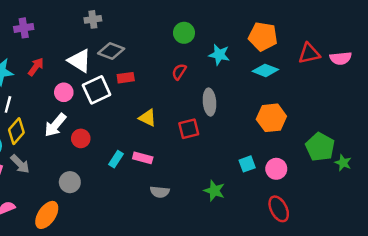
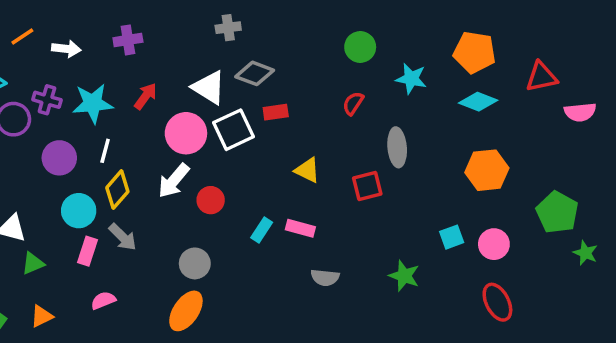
pink semicircle: (341, 58) -> (580, 112), moved
pink circle: (64, 92) -> (186, 133), size x1.5
green star: (343, 163) -> (585, 253), moved
orange ellipse: (47, 215) -> (186, 311), moved

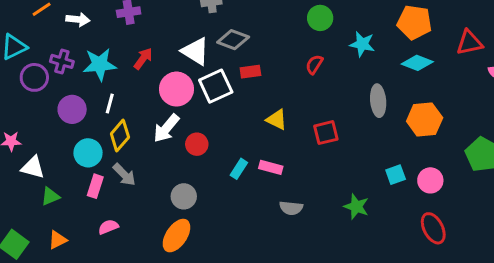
gray ellipse: (397, 147) -> (378, 101), moved

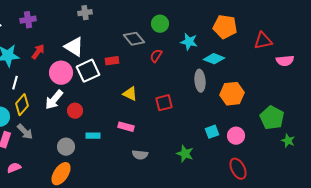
gray diamond: (233, 40) -> (134, 39), moved, turned 30
cyan diamond: (417, 63) -> (214, 59), moved
cyan rectangle: (239, 169) -> (93, 136), moved, turned 56

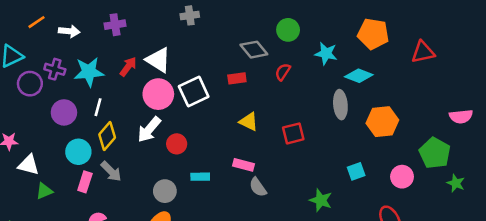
white triangle: (74, 47) -> (158, 60), moved
red rectangle: (112, 61) -> (237, 78), moved
pink semicircle: (285, 61) -> (461, 116), moved
pink circle: (236, 136) -> (402, 177), moved
gray semicircle: (140, 155) -> (258, 187), moved, turned 49

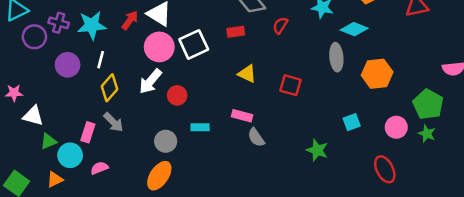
red square: (293, 133) -> (291, 85), turned 30
cyan circle: (78, 152) -> (70, 155), moved
green star: (456, 183) -> (427, 134), moved

